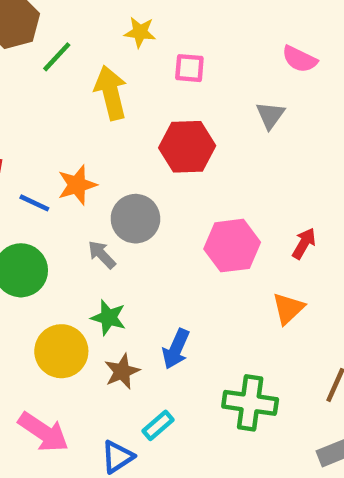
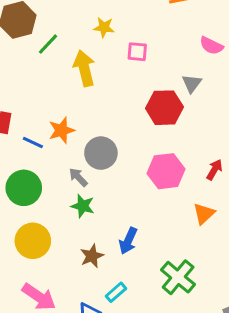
red hexagon: (187, 147) -> (164, 108), moved
green star: (109, 318) -> (83, 206), moved
yellow circle: (61, 351) -> (33, 241), moved
green cross: (250, 403) -> (178, 277), turned 32

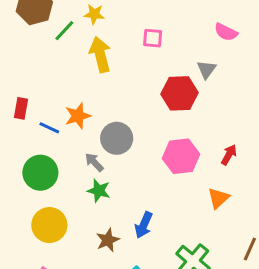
yellow star: (104, 27) -> (94, 14), moved

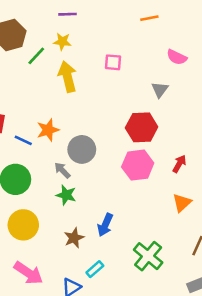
red hexagon: (180, 93) -> (142, 127), moved
orange triangle: (218, 198) -> (182, 203), moved

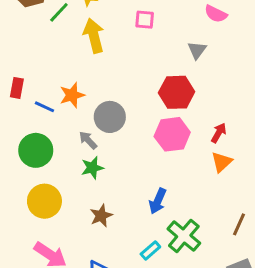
green star: (66, 195) -> (92, 168), turned -30
orange triangle: (182, 203) -> (222, 162), moved
blue arrow: (105, 225) -> (158, 201), moved
cyan rectangle: (95, 269) -> (150, 251), moved

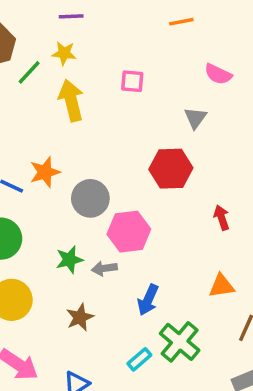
red arrow: (219, 133) -> (222, 218), turned -48
pink hexagon: (172, 134) -> (129, 232), moved
gray arrow: (88, 140) -> (104, 268), moved, turned -54
orange triangle: (222, 162) -> (222, 286), moved, turned 35

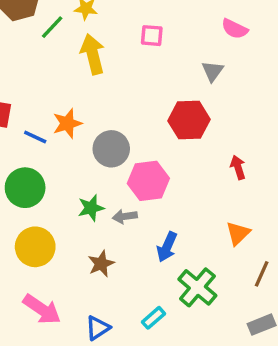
orange triangle: (222, 286) -> (238, 233), turned -36
cyan rectangle: (139, 359) -> (153, 318), moved

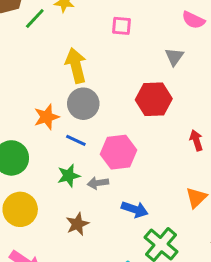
yellow arrow: (93, 54) -> (76, 66), moved
orange star: (67, 123) -> (47, 117), moved
blue line: (35, 137) -> (76, 140), moved
gray circle: (111, 149) -> (83, 104), moved
blue arrow: (167, 247) -> (135, 209), turned -95

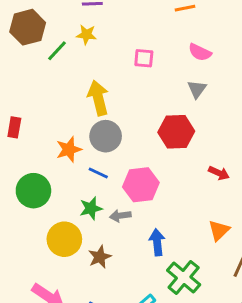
pink semicircle: (193, 20) -> (200, 52), moved
red arrow: (196, 140) -> (219, 173), turned 132
yellow circle: (20, 209) -> (64, 239), moved
blue arrow: (135, 209) -> (157, 242), turned -115

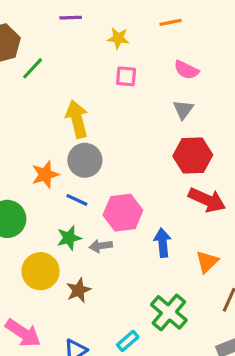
yellow star: (86, 35) -> (118, 38), moved
red hexagon: (176, 132) -> (193, 156), moved
red arrow: (219, 173) -> (207, 200), size x1.6
blue arrow: (157, 242) -> (163, 243), moved

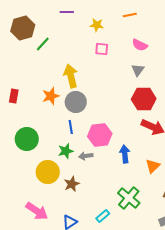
orange star: (45, 175) -> (51, 96), moved
blue line: (77, 200) -> (71, 127), turned 56

